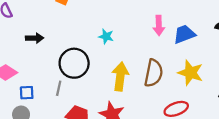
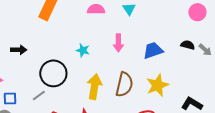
pink arrow: (159, 25) -> (118, 43), moved
yellow star: (190, 73) -> (157, 85), turned 30
gray line: (59, 88) -> (39, 95), turned 40

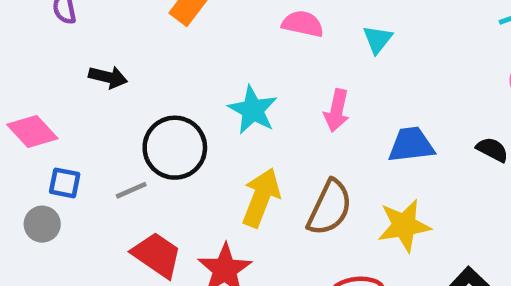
cyan star: (83, 50) -> (253, 110), size x1.5

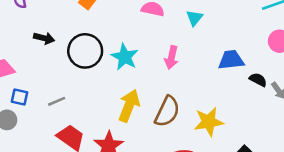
blue trapezoid: (411, 145) -> (231, 60), moved
black circle: (175, 148) -> (85, 51), moved

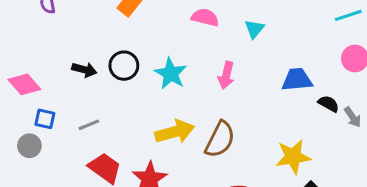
black arrow: (44, 38) -> (84, 70), moved
black circle: (85, 51) -> (124, 66), size x0.7
yellow arrow: (129, 106) -> (175, 132), turned 52
yellow star: (209, 122) -> (293, 157), moved

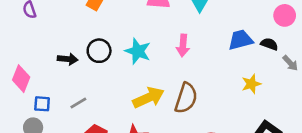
pink diamond: (24, 84) -> (21, 79), turned 72
black semicircle: (329, 104) -> (269, 44), moved
yellow star: (293, 157) -> (251, 84), moved, size x0.7

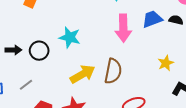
pink arrow: (183, 45) -> (123, 28), moved, size x1.5
black circle: (99, 51) -> (39, 51), moved
yellow star: (251, 84) -> (166, 63), moved

